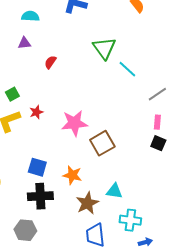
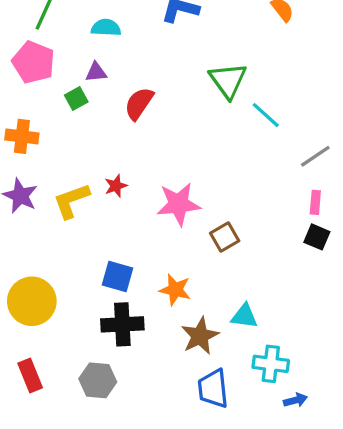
red semicircle: (50, 62) -> (139, 103), size x1.5
green square: (12, 94) -> (76, 99), moved
brown square: (102, 143) -> (225, 237), size x0.7

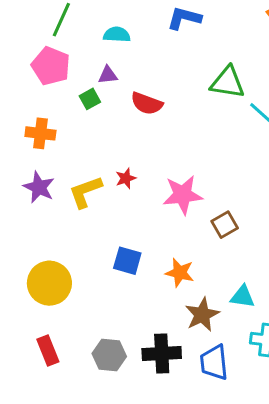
green triangle: (228, 80) -> (228, 82), turned -45
red semicircle: (139, 103) -> (147, 103), turned -104
black cross: (122, 324) -> (162, 353), moved

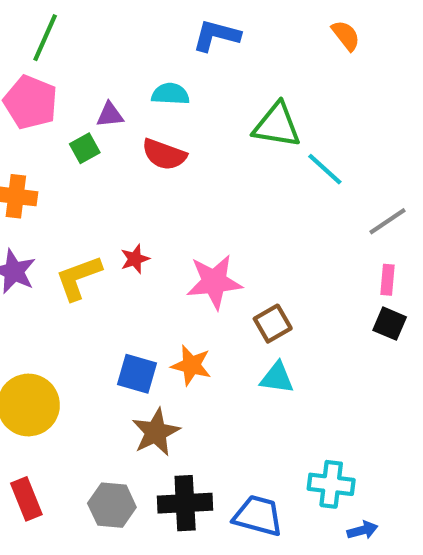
cyan semicircle: (117, 35) -> (170, 94), moved
orange star: (180, 273) -> (191, 365), moved
cyan triangle: (243, 297) -> (277, 378), moved
brown star: (202, 315) -> (156, 432), moved
blue trapezoid: (214, 362) -> (258, 516), turned 111

